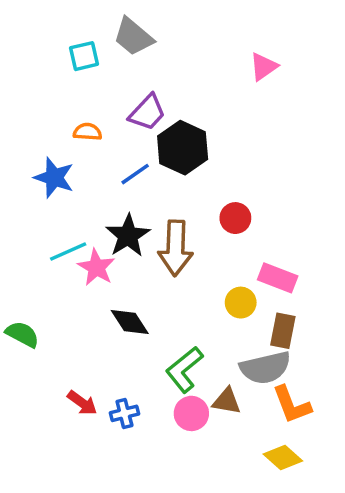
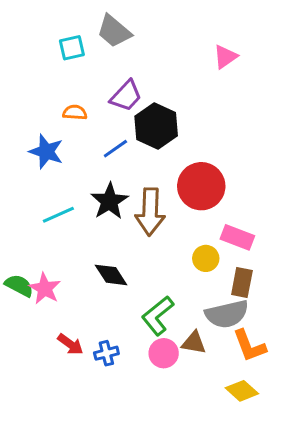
red circle: (235, 218) -> (201, 186), size x1.8
pink star: (96, 267) -> (45, 289), moved

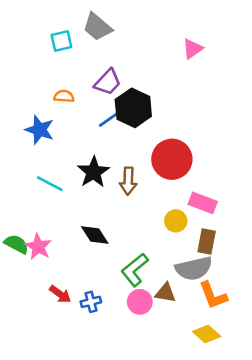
blue line: (115, 149) -> (109, 119), moved
brown arrow: (150, 212) -> (128, 181), size x0.7
cyan line: (58, 215) -> (50, 184), turned 52

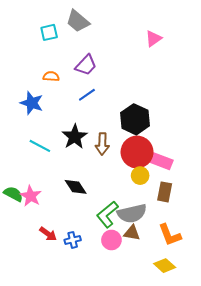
black hexagon: (133, 108) -> (135, 119), moved
red circle: (172, 159) -> (137, 152), moved
gray semicircle: (194, 268) -> (132, 213), moved

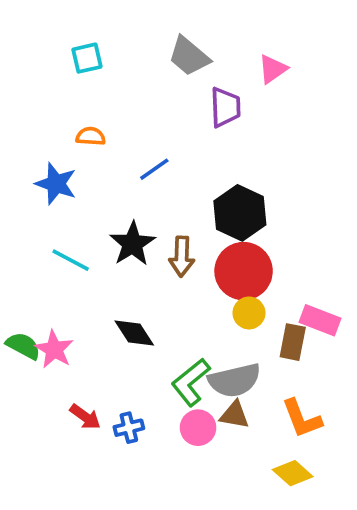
gray trapezoid: (78, 21) -> (189, 56), moved
purple trapezoid: (86, 65) -> (225, 107), moved, turned -45
pink rectangle: (162, 161) -> (320, 320), moved

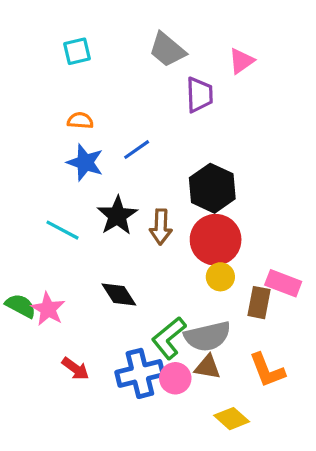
blue star: (56, 184) -> (85, 162), moved
blue cross: (129, 428) -> (140, 373), moved, size x1.8
yellow diamond: (293, 473) -> (232, 419), moved

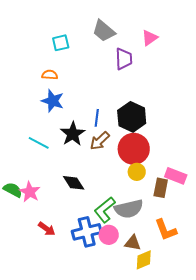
cyan square: (77, 51) -> (61, 43), moved
blue line: (137, 150) -> (97, 118), moved, turned -48
brown arrow: (161, 227) -> (100, 141), turned 45
brown triangle: (207, 367) -> (133, 243), moved
yellow diamond: (232, 419) -> (144, 260), turned -65

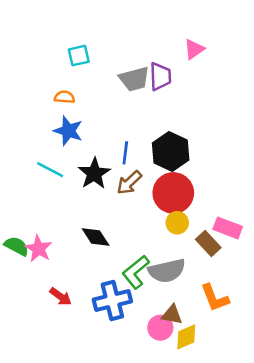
gray trapezoid: (104, 31) -> (134, 79), moved, turned -55
cyan line: (39, 143) -> (50, 170), moved
brown rectangle: (161, 188) -> (208, 243), turned -54
pink circle: (109, 235) -> (160, 328), moved

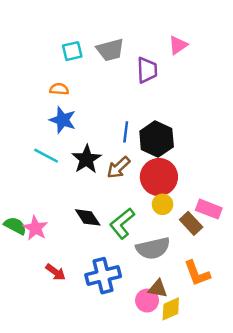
gray trapezoid: (134, 79) -> (110, 50), moved
blue line: (125, 153) -> (126, 132), moved
green L-shape: (136, 272) -> (122, 223), moved

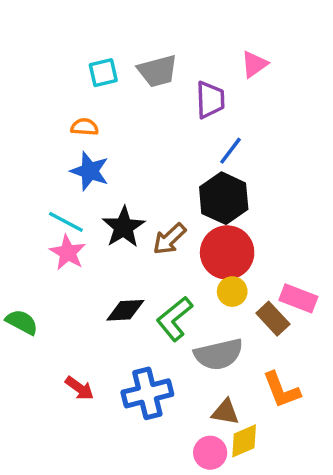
blue line: (126, 132) -> (230, 151), moved, turned 30
black diamond: (88, 217) -> (125, 310), turned -60
pink star: (35, 228) -> (68, 252), moved
pink circle: (147, 301) -> (210, 453), moved

